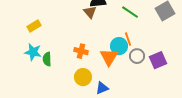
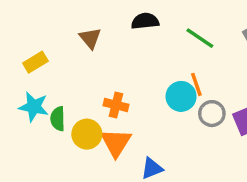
brown triangle: (90, 12) -> (90, 38), moved
orange triangle: (109, 57) -> (116, 143), moved
yellow circle: (83, 77) -> (87, 134), moved

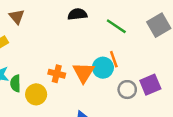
brown triangle: (90, 38) -> (17, 17), moved
gray circle: (212, 114) -> (127, 90), moved
orange triangle: (116, 143) -> (83, 73), moved

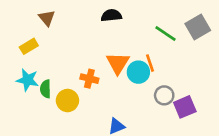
green line: (116, 26) -> (165, 33), moved
orange triangle: (83, 73) -> (118, 63), moved
purple square: (150, 85) -> (185, 107), moved

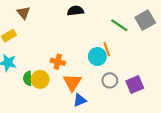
orange triangle: (118, 63) -> (72, 83), moved
green semicircle: (46, 89) -> (28, 78), moved
gray circle: (164, 95) -> (110, 80), moved

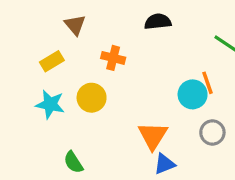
orange cross: (58, 62) -> (113, 58), moved
green semicircle: (28, 78) -> (73, 162), moved, turned -32
yellow circle: (40, 79) -> (92, 98), moved

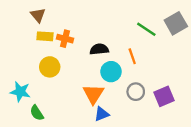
black semicircle: (158, 22) -> (99, 49), moved
yellow rectangle: (52, 61) -> (45, 36), moved, turned 35
cyan circle: (193, 94) -> (111, 72), moved
cyan star: (50, 104) -> (20, 92), moved

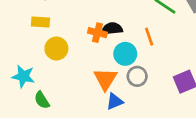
yellow rectangle: (45, 36) -> (41, 22), moved
orange cross: (65, 39) -> (97, 33), moved
gray circle: (136, 92) -> (137, 76), moved

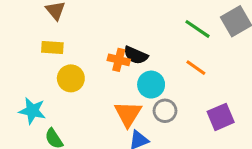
black semicircle: (112, 29) -> (136, 55), turned -150
orange line: (149, 37) -> (196, 68), moved, turned -36

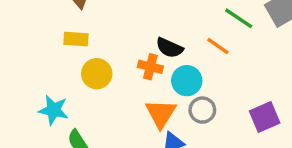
orange cross: (119, 60) -> (150, 67), moved
orange line: (196, 68) -> (218, 46), moved

